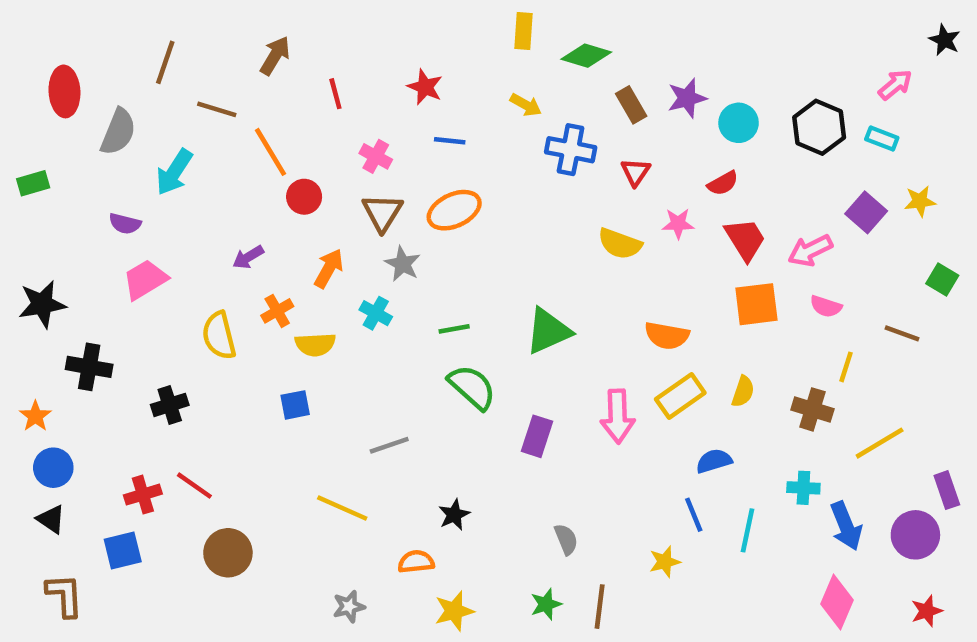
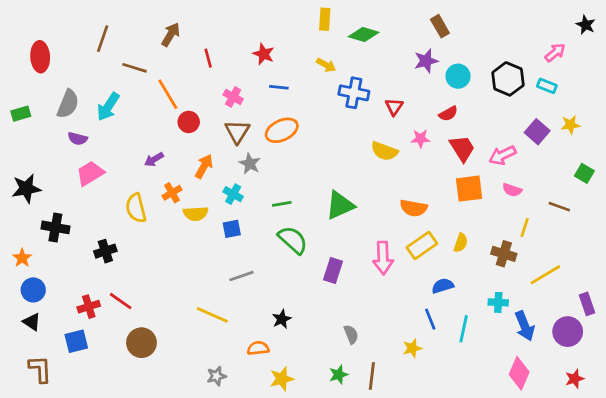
brown rectangle: (631, 105) -> (440, 26), moved
gray semicircle: (118, 132) -> (68, 104), moved
blue square: (295, 405) -> (232, 229), moved

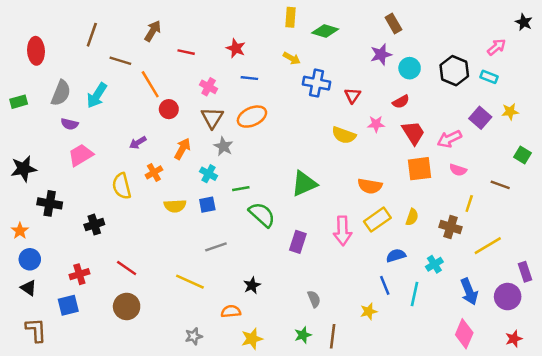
red line: (208, 58) -> (186, 52), turned -63
green line: (282, 204) -> (241, 189), moved
yellow semicircle: (196, 214) -> (175, 206), moved
red line: (121, 301) -> (127, 268), moved
cyan cross: (498, 302) -> (434, 264), moved, turned -35

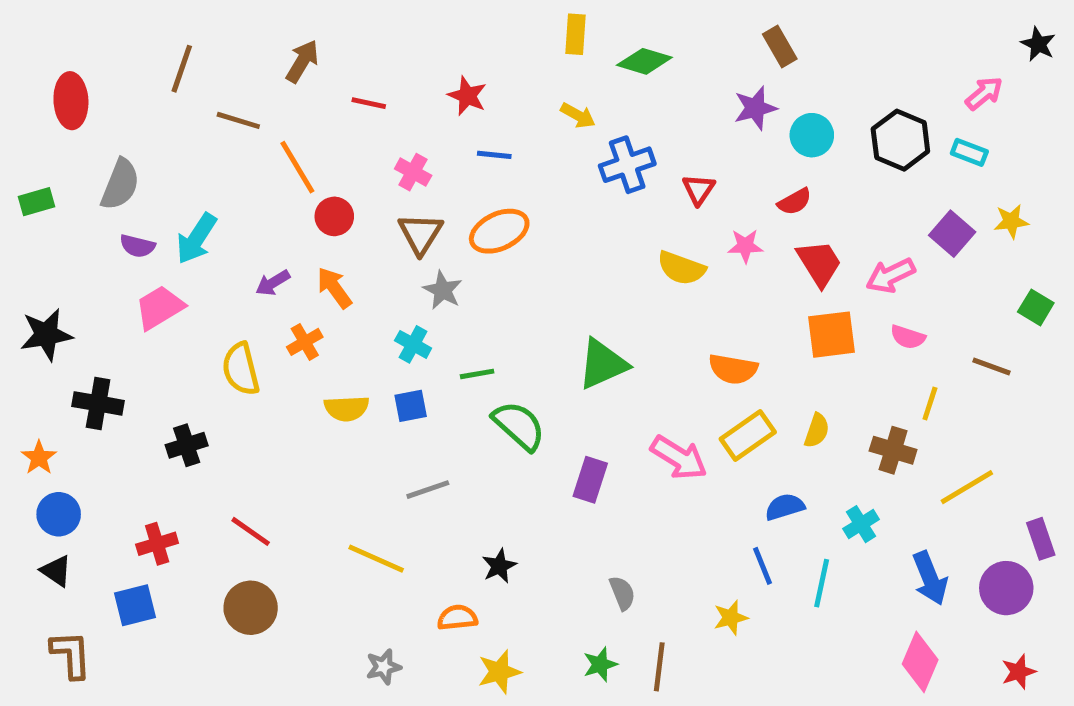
blue cross: (316, 83) -> (627, 165), turned -30
cyan arrow: (97, 95) -> (196, 239), moved
orange arrow: (182, 149) -> (334, 288), moved, turned -65
pink arrow: (343, 231) -> (679, 458), turned -56

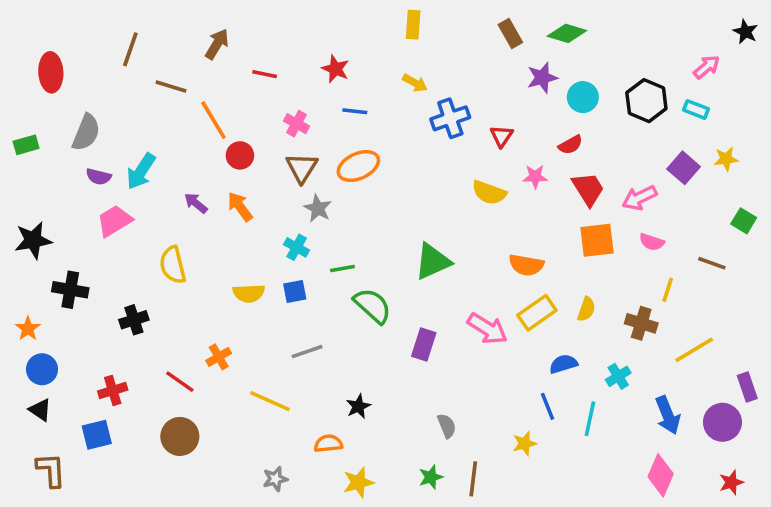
brown rectangle: (780, 47) -> (510, 33), moved
green diamond: (644, 61) -> (567, 33), moved
purple arrow: (273, 283) -> (196, 203), turned 70
orange cross: (305, 342) -> (219, 357), moved

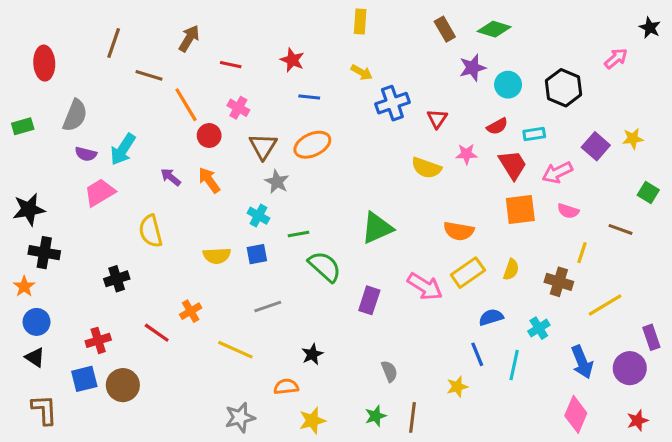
cyan rectangle: (696, 109) -> (534, 134), moved, turned -30
pink cross: (297, 124) -> (238, 108), moved
black cross: (70, 290) -> (44, 253), moved
brown circle: (180, 436) -> (123, 385), moved
gray star: (275, 479) -> (240, 417), size x1.4

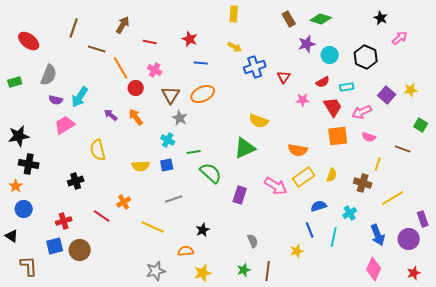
black star: (650, 28) -> (381, 18), moved
red ellipse: (44, 63) -> (29, 41), turned -50
yellow semicircle: (426, 168) -> (259, 121), moved
black triangle: (35, 357) -> (12, 236), moved

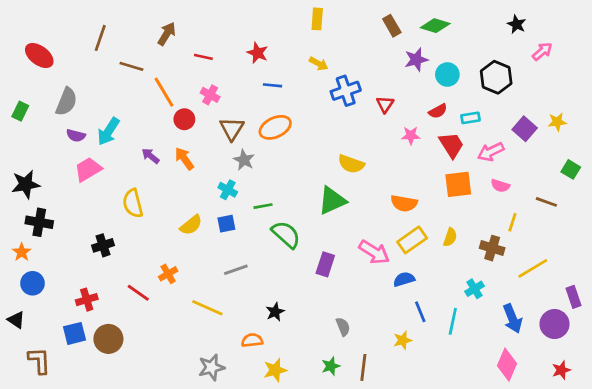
green rectangle: (15, 82) -> (20, 111), turned -48
yellow semicircle: (141, 166) -> (191, 225), turned -36
blue semicircle: (319, 206) -> (404, 279), moved

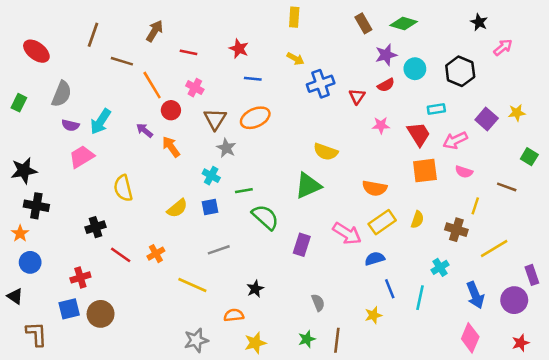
red semicircle: (438, 111) -> (386, 85), moved
purple arrow: (150, 156) -> (145, 130), moved
red line: (138, 293) -> (121, 255), moved

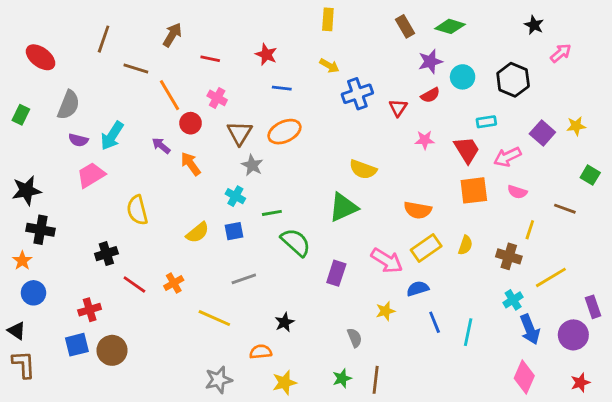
cyan cross: (440, 267) -> (513, 300), moved
yellow star: (373, 315) -> (385, 311), moved
brown L-shape: (36, 334) -> (24, 364), moved

